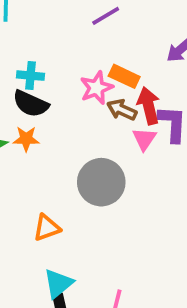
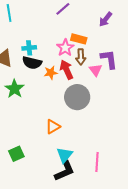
red arrow: (149, 106) -> (67, 70), moved
brown arrow: (122, 110) -> (81, 57), turned -105
orange star: (26, 139) -> (51, 73), moved

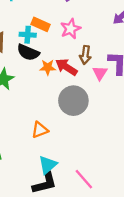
orange rectangle: (79, 39) -> (41, 24), moved
pink star: (65, 48) -> (71, 29), moved
red arrow: (67, 70) -> (66, 67), turned -42
pink line: (97, 162) -> (84, 179), turned -54

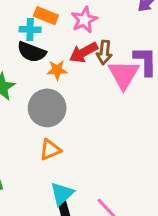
red arrow: (66, 67) -> (84, 52), moved, turned -60
pink triangle: (100, 73) -> (124, 75), size x1.6
gray circle: (73, 101) -> (47, 108), moved

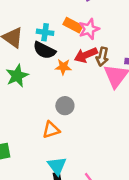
orange rectangle: (46, 16) -> (73, 25), moved
gray circle: (47, 108) -> (65, 106), moved, size x0.6
cyan triangle: (62, 194) -> (57, 166), turned -30

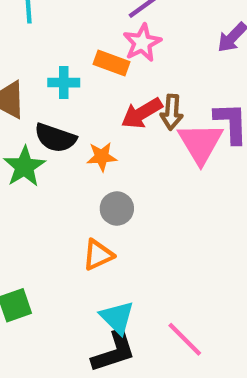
pink star: (89, 29) -> (142, 43), moved
black semicircle: (44, 50) -> (55, 138), moved
orange star: (63, 67) -> (102, 157), moved

